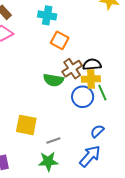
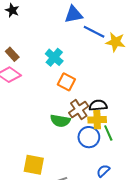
cyan cross: (47, 15) -> (54, 57), turned 30

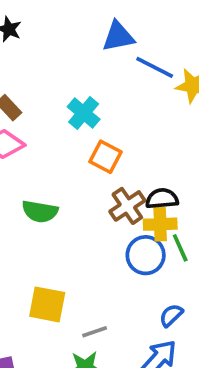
green semicircle: (60, 121) -> (40, 211), moved

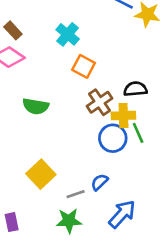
black semicircle: (162, 199) -> (135, 89), moved
yellow square: (47, 304) -> (41, 174), turned 36
blue semicircle: (171, 315) -> (99, 182), moved

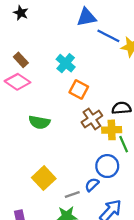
blue circle: (113, 138) -> (107, 166), moved

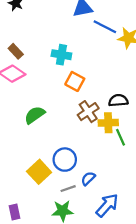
cyan cross: (66, 63) -> (61, 55), turned -30
green semicircle: (39, 122) -> (35, 115), turned 135
blue circle: (107, 166) -> (65, 160), moved

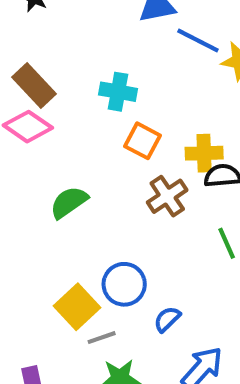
brown rectangle: (16, 51) -> (34, 86), size x1.5
yellow cross: (108, 123) -> (204, 153), moved
gray line: (68, 189) -> (102, 338), moved

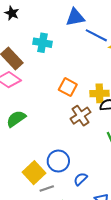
cyan cross: (118, 92) -> (42, 43), moved
green semicircle: (69, 202) -> (16, 119), moved

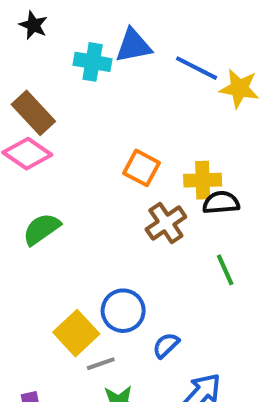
blue triangle: (75, 17) -> (133, 46), moved
cyan cross: (42, 43) -> (93, 62), moved

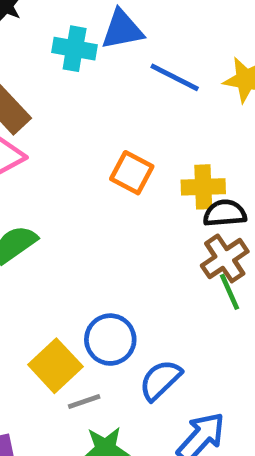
blue line: (197, 68) -> (175, 77), moved
brown cross: (166, 223) -> (225, 258), moved
blue semicircle: (166, 345) -> (160, 380), size x1.4

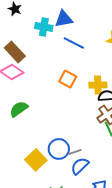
blue line: (175, 77) -> (74, 43), moved
gray line: (84, 402) -> (75, 152), moved

